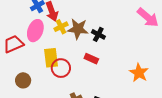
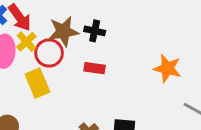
yellow cross: (61, 27) -> (26, 42), moved
red circle: (61, 68) -> (49, 53), moved

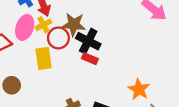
black cross: (95, 31) -> (88, 41), moved, size x1.5
orange star: (167, 68) -> (139, 89), moved

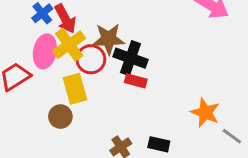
yellow cross: (44, 25) -> (69, 45), size x1.5
brown circle: (12, 85) -> (60, 117), moved

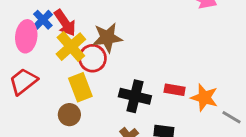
pink ellipse: (45, 51) -> (26, 36), moved
black cross: (130, 58) -> (135, 96), moved
red rectangle: (136, 81) -> (175, 90), moved

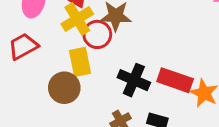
red rectangle: (175, 90) -> (175, 80), size x1.6
brown circle: (69, 115) -> (64, 88), size x1.4

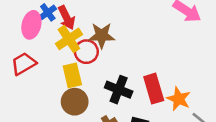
red rectangle: (175, 80) -> (154, 89), turned 56
brown circle: (64, 88) -> (75, 102), moved

